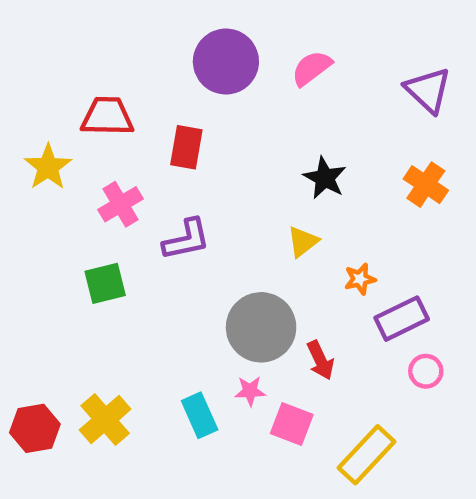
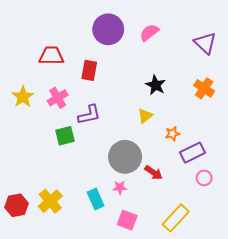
yellow star: (48, 167) -> (23, 97), moved
green square: (105, 283) -> (65, 136), moved
red arrow: (320, 360) -> (154, 173), turned -30
pink square: (292, 424) -> (127, 220), moved

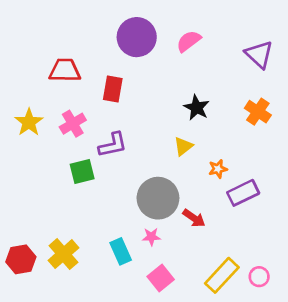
pink circle: (204, 178) -> (259, 277), moved
pink square: (127, 220) -> (161, 278), turned 30

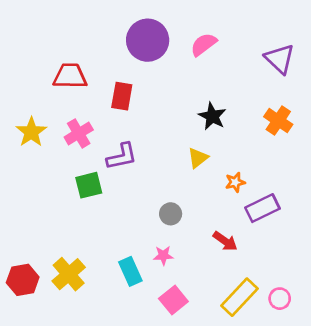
gray circle: (158, 198) -> (171, 214), size x0.5
red arrow: (194, 218) -> (225, 241), moved

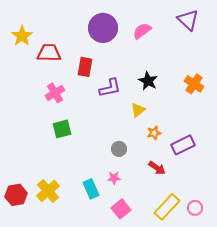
purple triangle: (280, 59) -> (188, 20), moved
yellow star: (31, 132) -> (22, 36), moved
purple L-shape: (122, 156) -> (110, 88), moved
orange star: (235, 182) -> (154, 133), moved

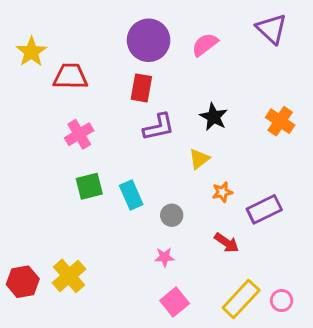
red rectangle: (85, 67) -> (141, 88), moved
cyan rectangle: (91, 189) -> (131, 195), moved

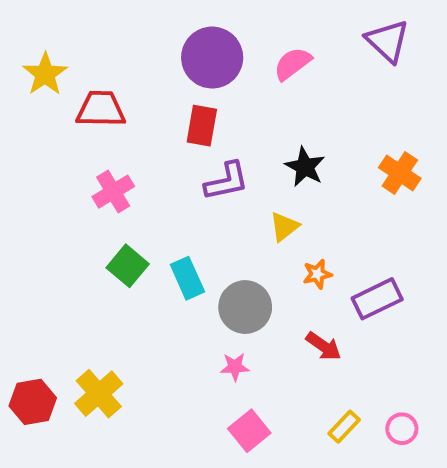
green square: (89, 186) -> (128, 266), turned -36
gray circle: (172, 215) -> (245, 307), size x1.6
yellow rectangle: (241, 299) -> (344, 427), size x0.6

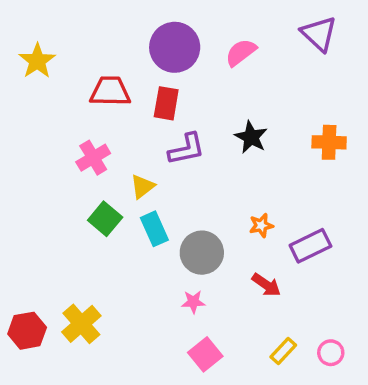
red trapezoid: (101, 109) -> (110, 91), moved
orange cross: (400, 173) -> (329, 142), turned -32
yellow triangle: (284, 227) -> (142, 186), moved

